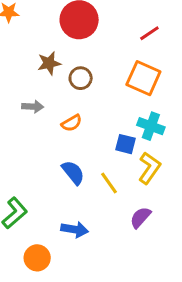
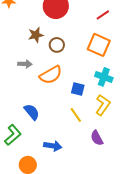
orange semicircle: (72, 123) -> (51, 75), size x1.6
blue square: (125, 144) -> (78, 89), moved
blue semicircle: (73, 173) -> (32, 112), moved
purple semicircle: (140, 217) -> (97, 138), turned -70

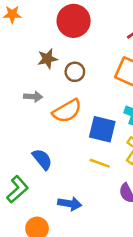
blue square: (78, 89) -> (102, 129), size x1.5
yellow line: (76, 115) -> (100, 163), turned -35

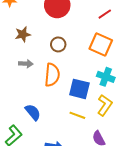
brown star: (47, 59) -> (23, 34), moved
orange semicircle: (67, 111) -> (52, 75), turned -55

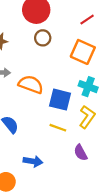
brown circle: (58, 44) -> (43, 38), moved
orange semicircle: (52, 75) -> (31, 84), turned -75

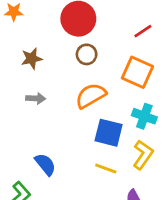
orange semicircle: (31, 84) -> (91, 96), moved, turned -50

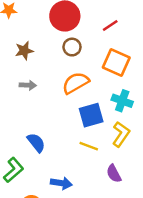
red line: (143, 31) -> (110, 26), moved
blue square: (109, 133) -> (91, 115), turned -30

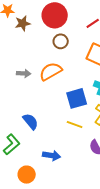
brown star: (24, 51) -> (23, 23), moved
orange semicircle: (76, 83) -> (51, 71), moved

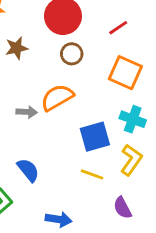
brown star: (23, 23) -> (16, 48), moved
gray arrow: (24, 73) -> (27, 112), moved

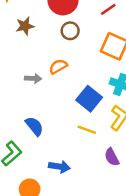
orange semicircle: (57, 97) -> (58, 67), size x0.7
blue square: (95, 137) -> (89, 99), turned -35

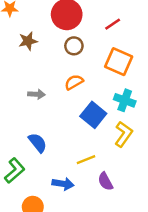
orange semicircle: (58, 67) -> (74, 82), moved
yellow line: (87, 130) -> (86, 160), moved, turned -42
purple semicircle: (112, 157) -> (105, 181), moved

